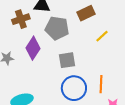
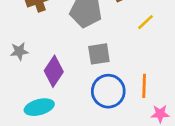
purple diamond: (33, 48) -> (54, 71), moved

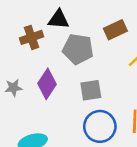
purple diamond: (54, 71) -> (47, 84), moved

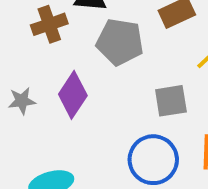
gray square: (91, 90) -> (171, 101), moved

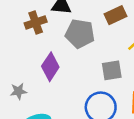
gray star: (22, 101) -> (18, 91), moved

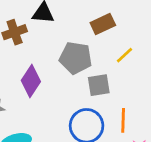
gray pentagon: (80, 34) -> (76, 58), moved

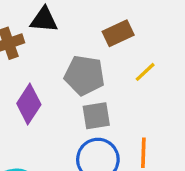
gray square: (99, 85) -> (96, 116), moved

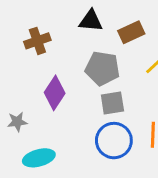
black triangle: (44, 20) -> (91, 21), moved

